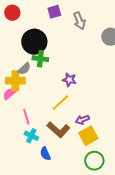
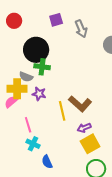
gray semicircle: (24, 69) -> (26, 77), turned 64
purple star: (69, 80) -> (39, 94), moved
yellow line: (60, 103) -> (62, 111), turned -60
brown L-shape: (58, 130) -> (80, 104), moved

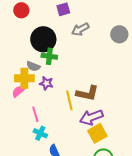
gray arrow: (81, 29) -> (80, 29), moved, turned 84
brown L-shape: (80, 104) -> (87, 93), turned -30
purple arrow: (84, 128) -> (91, 117), size x1.6

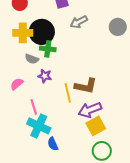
yellow cross: (24, 78) -> (23, 33), moved
cyan cross: (40, 133) -> (39, 126), size x1.6

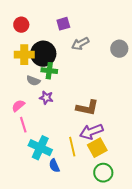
yellow line: (68, 93) -> (72, 147), moved
pink line: (34, 107) -> (23, 125), moved

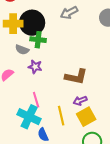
pink line: (23, 125) -> (36, 100), moved
purple arrow: (91, 132) -> (80, 101), size x0.6

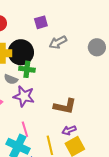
purple star: (35, 67) -> (24, 96), size x1.5

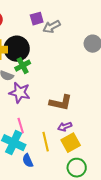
gray arrow: (58, 42) -> (52, 27), moved
green cross: (27, 69) -> (23, 66), turned -35

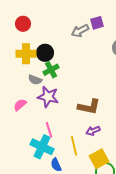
purple square: (37, 19) -> (97, 23), moved
black circle: (17, 49) -> (45, 53), size x0.7
yellow square: (71, 143) -> (99, 159), moved

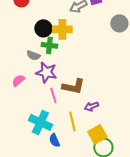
yellow cross: (26, 54) -> (62, 29), moved
green cross: (51, 70) -> (49, 45), turned 35
brown L-shape: (89, 107) -> (73, 86), moved
pink line: (49, 130) -> (53, 95), moved

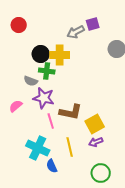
purple arrow: (91, 106) -> (96, 142), moved
yellow square: (97, 134) -> (95, 124), moved

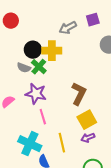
purple square: (93, 24) -> (93, 20), moved
green cross: (47, 71) -> (39, 67), turned 35
gray semicircle: (31, 81) -> (24, 68), moved
brown L-shape: (71, 112) -> (79, 94), moved, turned -75

